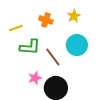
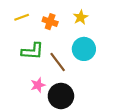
yellow line: (16, 28) -> (22, 17), moved

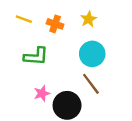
yellow line: (22, 17) -> (24, 19), turned 40
brown line: (58, 62) -> (91, 84), moved

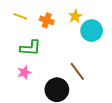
cyan circle: (92, 54) -> (92, 31), moved
pink star: (42, 93) -> (24, 72), moved

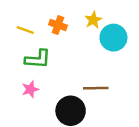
yellow line: (20, 16) -> (25, 30), moved
brown line: (77, 71) -> (96, 88), turned -54

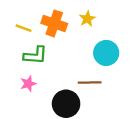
orange cross: (58, 25) -> (54, 23), size x1.5
cyan circle: (113, 38) -> (106, 53), moved

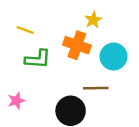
orange cross: (54, 23) -> (77, 45), moved
pink star: (28, 84) -> (16, 101), moved

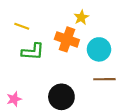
brown line: (96, 88) -> (104, 79), moved
pink star: (16, 101) -> (14, 99), moved

